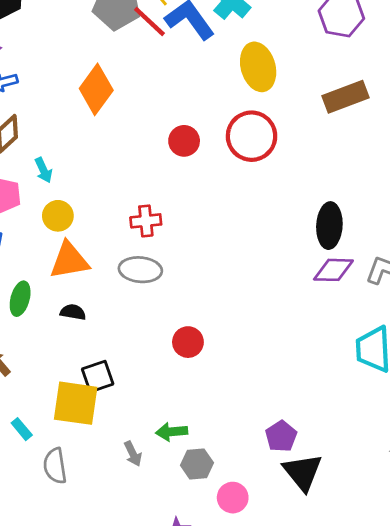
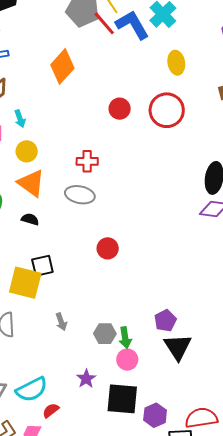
yellow ellipse: (258, 67) -> (176, 63), size x0.7
orange triangle: (69, 260) -> (31, 183), turned 40
green arrow: (172, 432) -> (125, 338), moved, turned -100

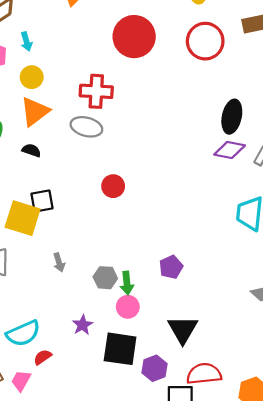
red circle: (120, 109) -> (134, 37), size x1.8
red circle: (167, 110) -> (205, 41), moved
red cross: (87, 161) -> (96, 91), size x1.4
orange triangle: (31, 183) -> (35, 112), turned 44
black triangle: (178, 347) -> (183, 330), moved

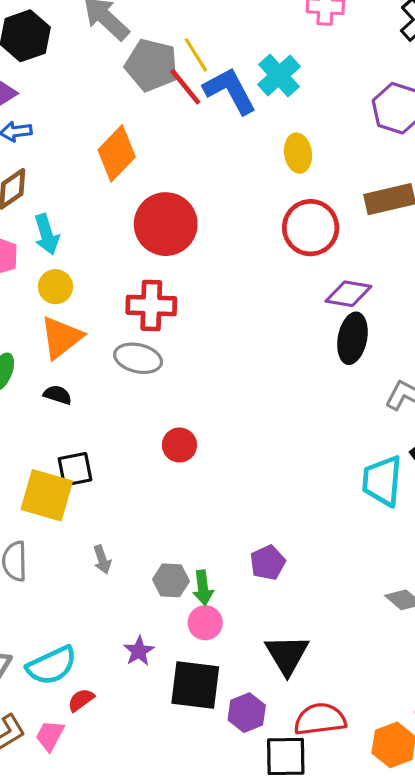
red circle: (134, 37) -> (166, 224), moved
cyan arrow: (26, 42) -> (47, 234), size x1.4
purple diamond: (230, 150) -> (348, 294), moved

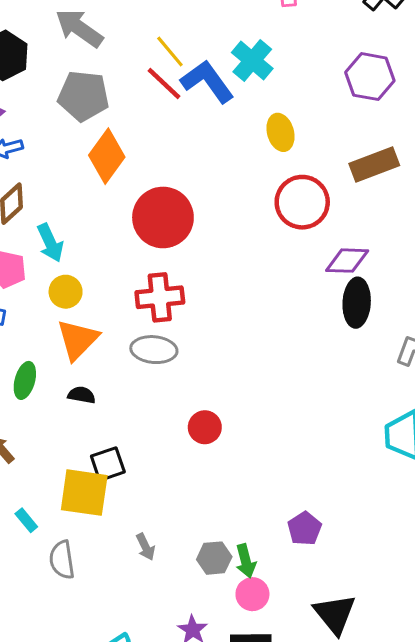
gray pentagon: (151, 65) -> (84, 96), moved

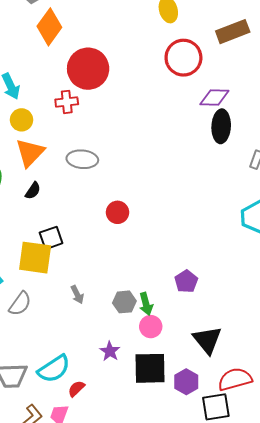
red cross: (160, 297) -> (67, 102), moved, size x0.7
black semicircle: (82, 395) -> (33, 191), turned 114
gray semicircle: (62, 560) -> (20, 304), turned -135

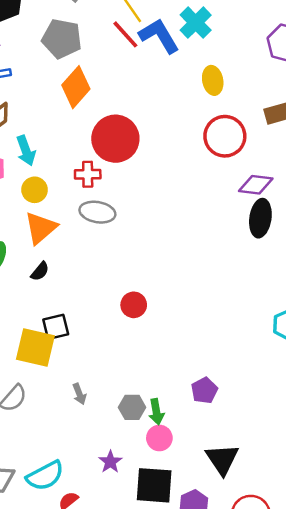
gray ellipse: (82, 159) -> (97, 212), moved

